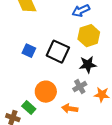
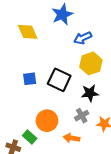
blue square: (29, 51) -> (30, 79), turned -32

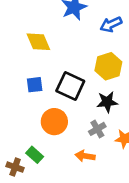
yellow diamond: (28, 32) -> (38, 42), moved
blue arrow: (83, 38) -> (111, 25), moved
orange circle: (47, 121) -> (54, 122), moved

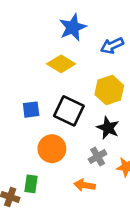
yellow diamond: (38, 42) -> (61, 64), moved, turned -35
black star: (107, 102) -> (108, 128), turned 30
green rectangle: (35, 155) -> (31, 184), turned 56

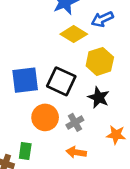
yellow diamond: (61, 64) -> (74, 34), moved
blue square: (31, 110) -> (25, 80), size x1.6
gray cross: (98, 157) -> (75, 122), moved

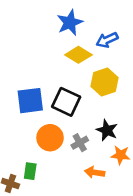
black star: (99, 98) -> (107, 130), moved
orange arrow: (76, 152) -> (95, 172), moved

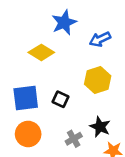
yellow diamond: (78, 55) -> (41, 52), moved
black square: (66, 102) -> (60, 99), size x0.6
orange circle: (50, 138) -> (28, 134), moved

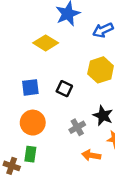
blue square: (26, 98) -> (30, 87), size x0.7

